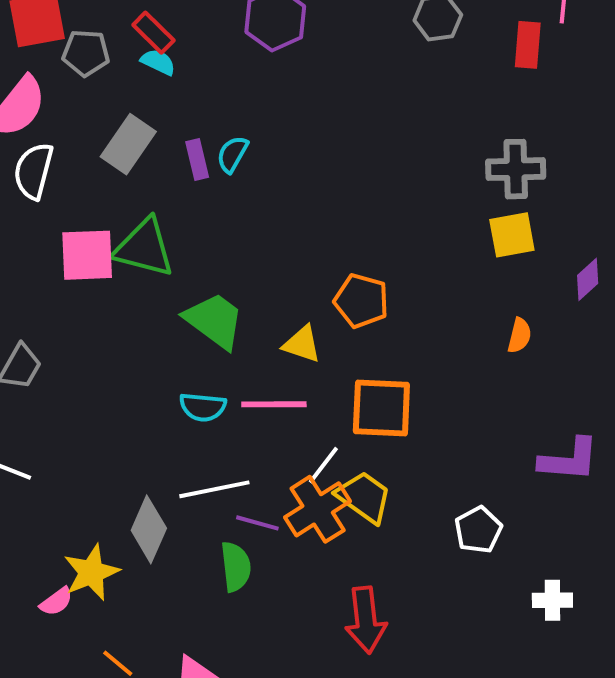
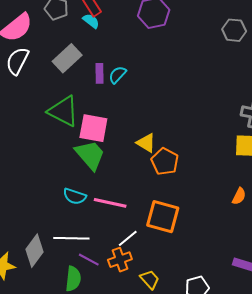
pink square: (87, 255) -> (93, 128), moved
yellow triangle: (302, 344) -> (146, 143), moved
yellow trapezoid: (364, 497) -> (150, 279), moved, size x0.7
orange cross: (318, 509) -> (120, 260), size x0.7

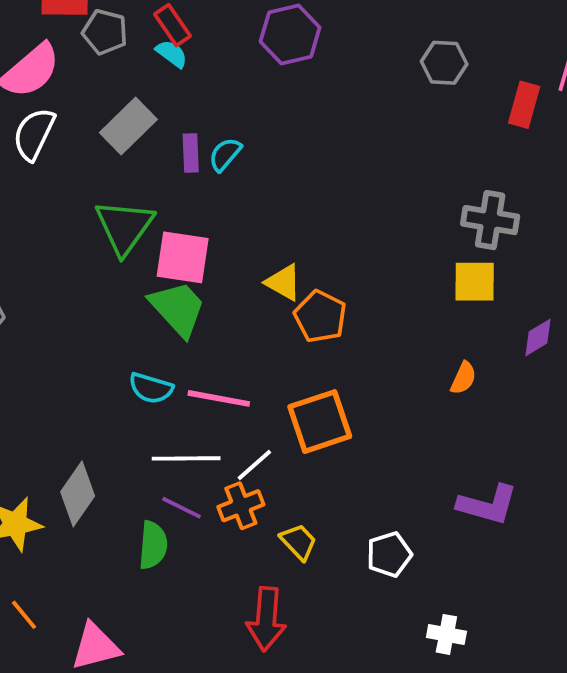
green triangle: (63, 111) -> (124, 227), turned 40
orange square: (163, 217) -> (320, 422), turned -32
white line: (71, 238) -> (186, 458), moved

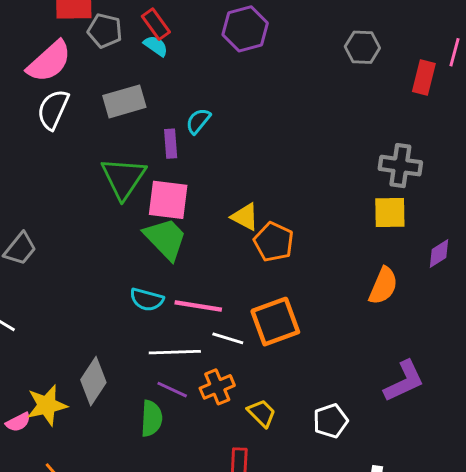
gray rectangle: (128, 126) -> (124, 101), turned 30
purple rectangle: (191, 153) -> (171, 144), moved
orange semicircle: (463, 378) -> (383, 286), size x1.5
white line: (254, 465) -> (228, 338), moved, turned 60
purple L-shape: (488, 505) -> (404, 381), turned -39

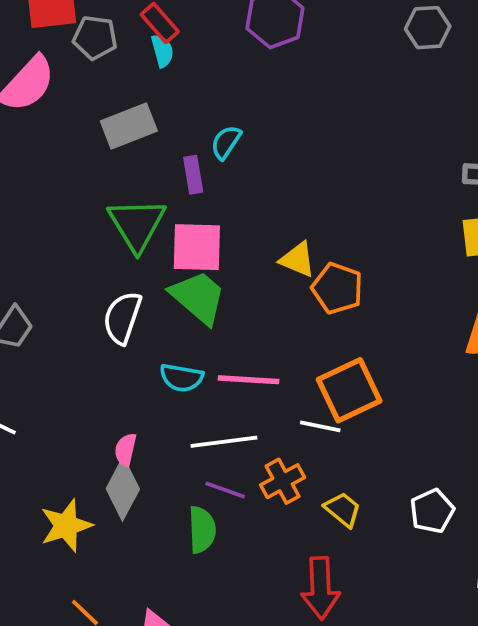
cyan semicircle: (156, 46) -> (162, 51), turned 45
white semicircle: (53, 109) -> (122, 318), moved
white line: (228, 338) -> (320, 426), moved
pink semicircle: (18, 422) -> (126, 450), moved, turned 135

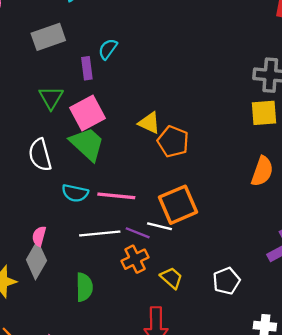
green triangle: (137, 224) -> (51, 98), size x0.7
pink square: (197, 247) -> (88, 113), turned -32
white semicircle: (122, 318) -> (40, 155), turned -36
purple line: (225, 490) -> (138, 233), moved

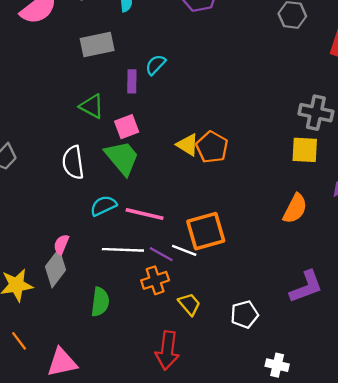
green triangle: (51, 98) -> (92, 106), turned -40
pink square: (88, 113) -> (127, 127), size x0.7
orange pentagon: (173, 142) -> (212, 147), moved
cyan semicircle: (75, 193) -> (103, 206), turned 135

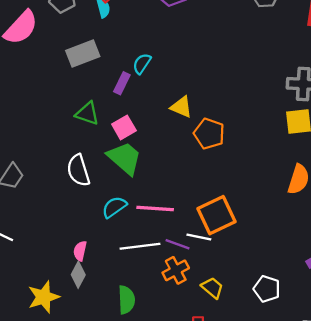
purple rectangle: (132, 81) -> (122, 83), turned 35
yellow triangle: (188, 145) -> (181, 107), moved
gray diamond: (55, 268) -> (78, 275), size x0.7
white pentagon: (244, 314) -> (267, 289), turned -30

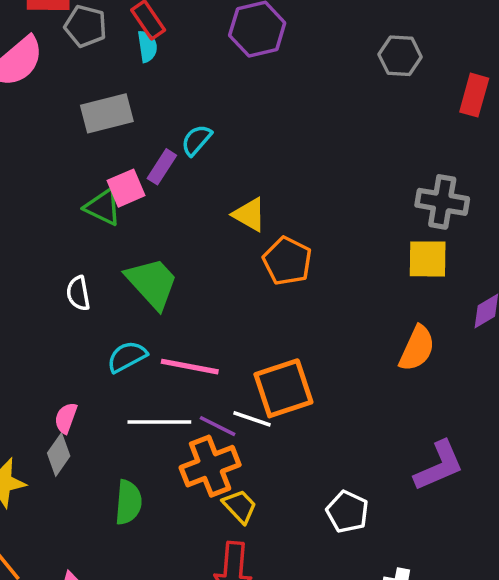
pink square: (124, 127) -> (126, 188), moved
white semicircle: (78, 170) -> (78, 293), size x0.7
orange cross: (176, 270) -> (210, 466), size x1.4
yellow trapezoid: (212, 288) -> (240, 506), moved

